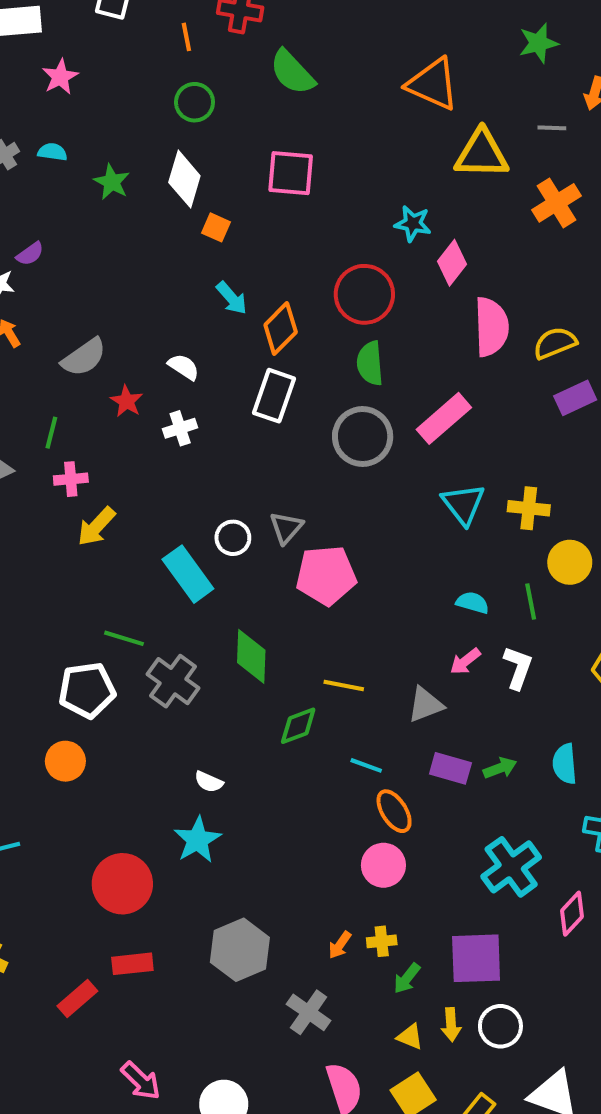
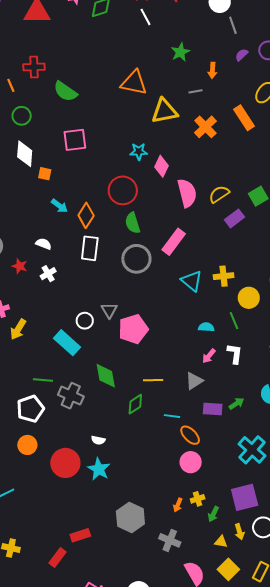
red circle: (122, 884) -> (65, 463), moved

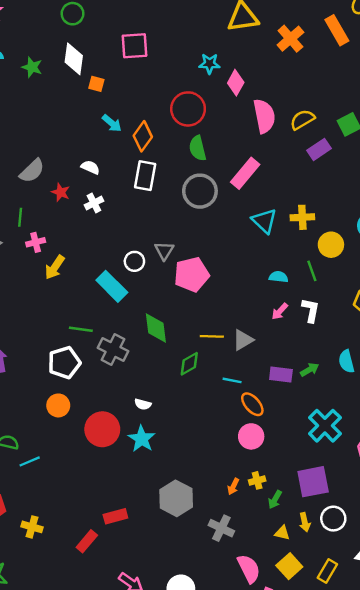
gray triangle: (194, 381) -> (243, 340), moved

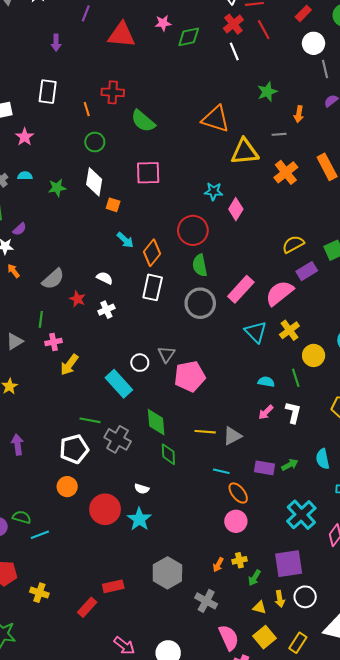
green star: (32, 67) -> (57, 188), turned -30
pink semicircle: (264, 116) -> (279, 293), moved, turned -120
yellow cross: (302, 217) -> (289, 330), turned -36
green diamond: (189, 364) -> (168, 454), moved, turned -65

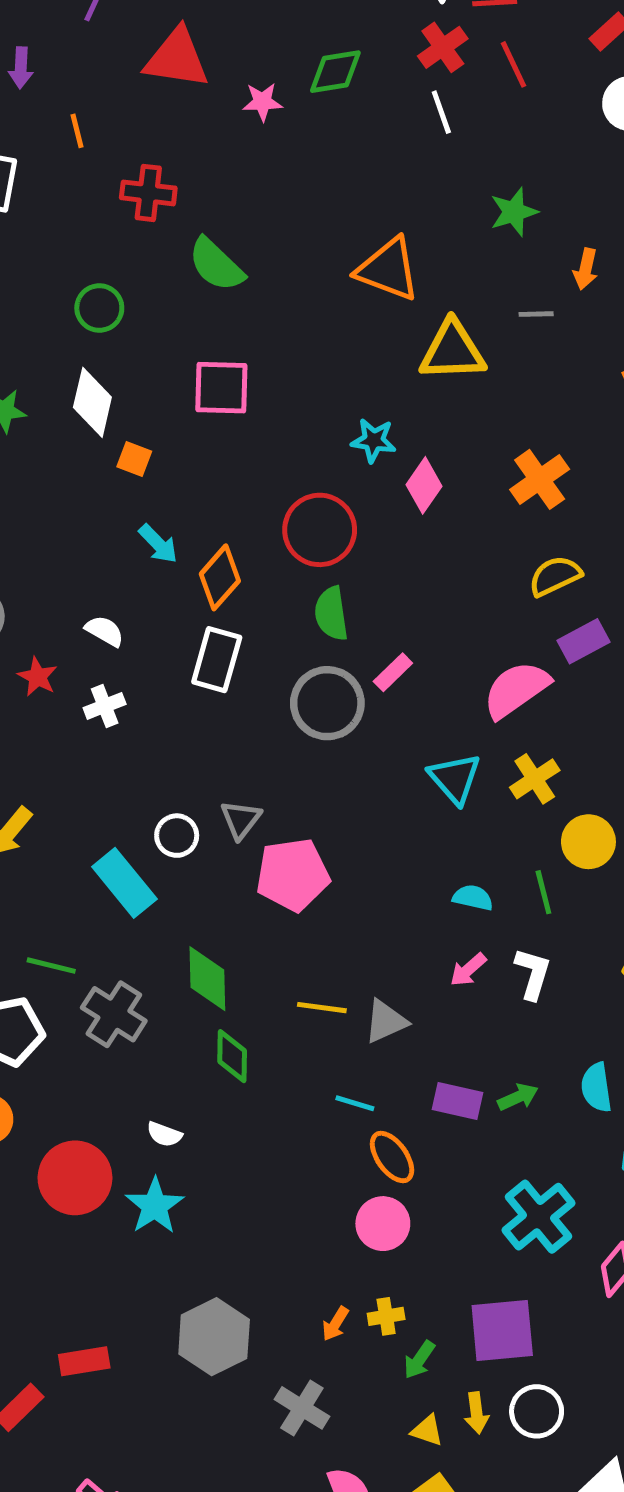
pink star: (163, 23) -> (262, 102), moved
orange line: (87, 109) -> (77, 131), moved
orange cross: (286, 172) -> (540, 479), moved
pink rectangle: (241, 289) -> (393, 672), moved, size x0.6

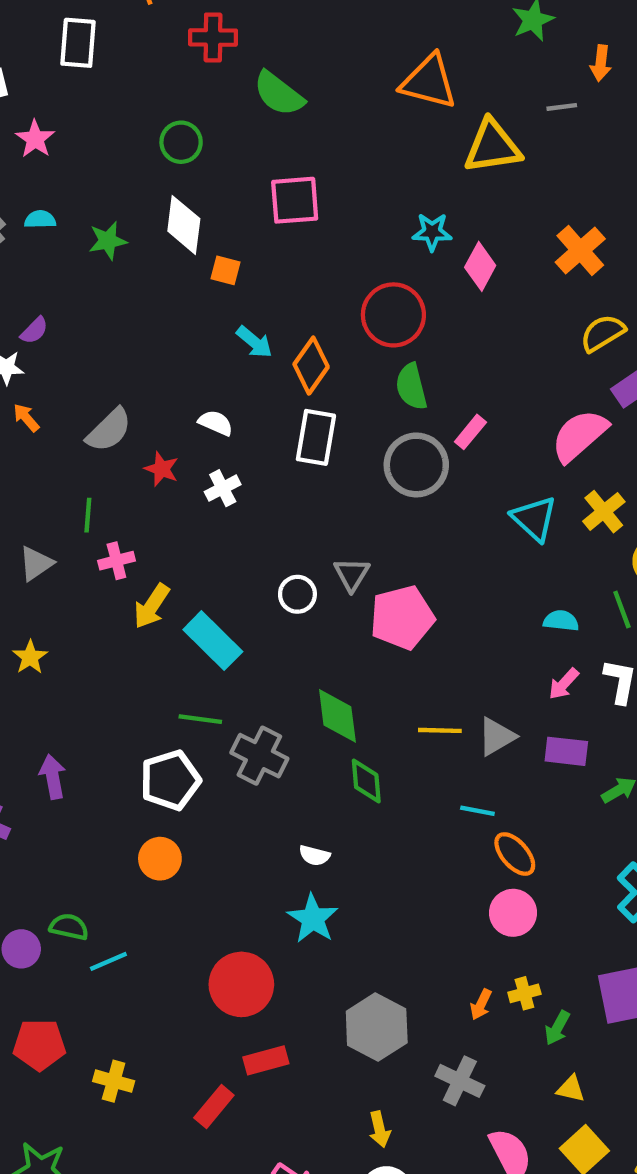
cyan rectangle: (124, 883) -> (213, 641), moved
purple rectangle: (458, 1101) -> (566, 751), moved
red circle: (75, 1178) -> (241, 984), moved
yellow arrow: (476, 1413) -> (380, 1129), moved

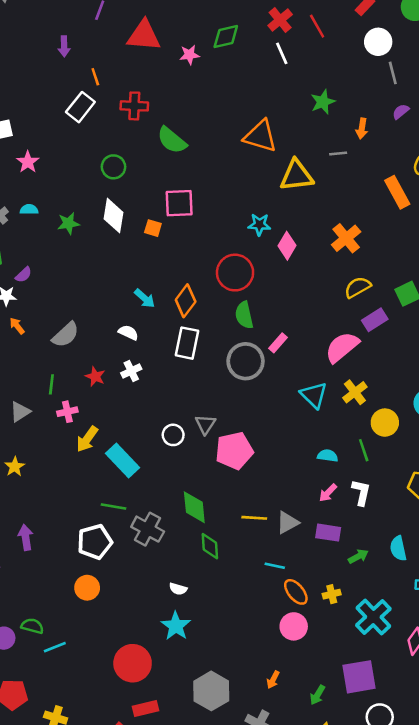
white rectangle: (78, 43) -> (80, 107), moved, turned 32
orange square: (225, 270) -> (153, 228), moved
cyan arrow: (254, 342) -> (145, 298), moved
red star: (162, 469) -> (95, 377), moved
yellow cross: (524, 993) -> (332, 594), moved

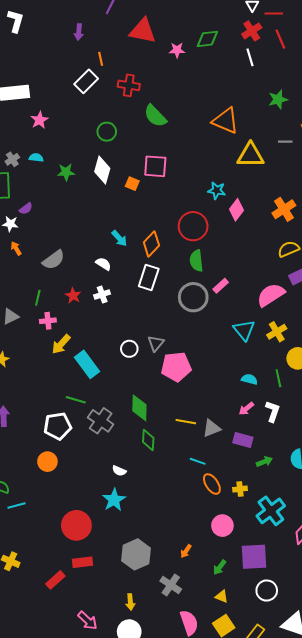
pink circle: (294, 626) -> (222, 526), moved

